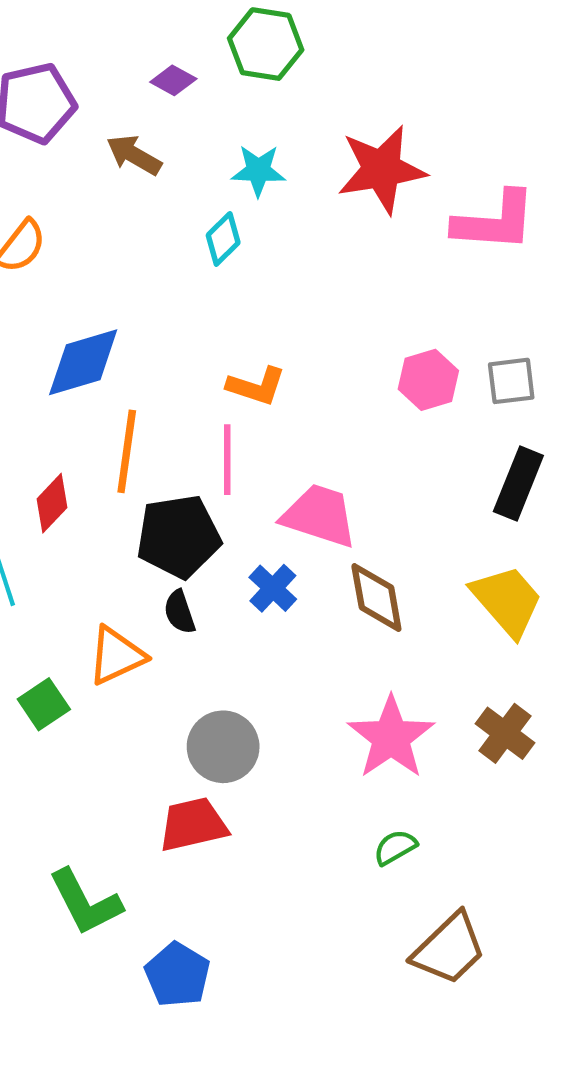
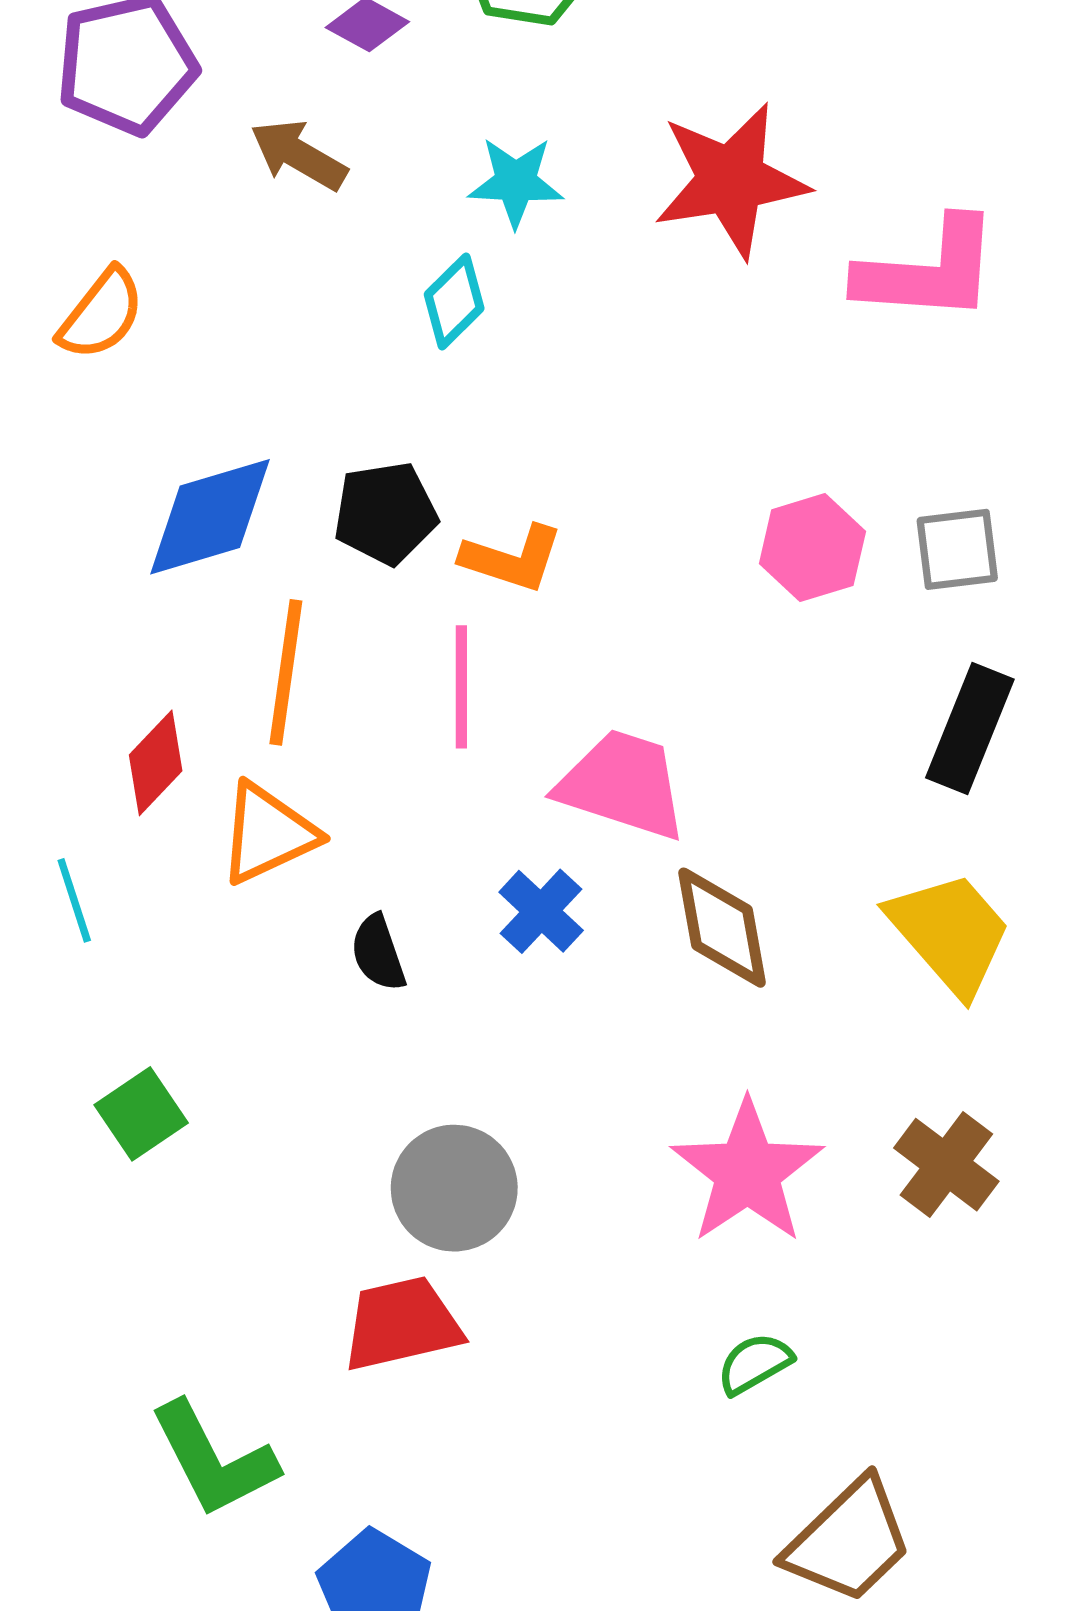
black pentagon: (179, 536) -> (385, 513), moved, size x0.7
orange triangle: (116, 656) -> (268, 833), moved

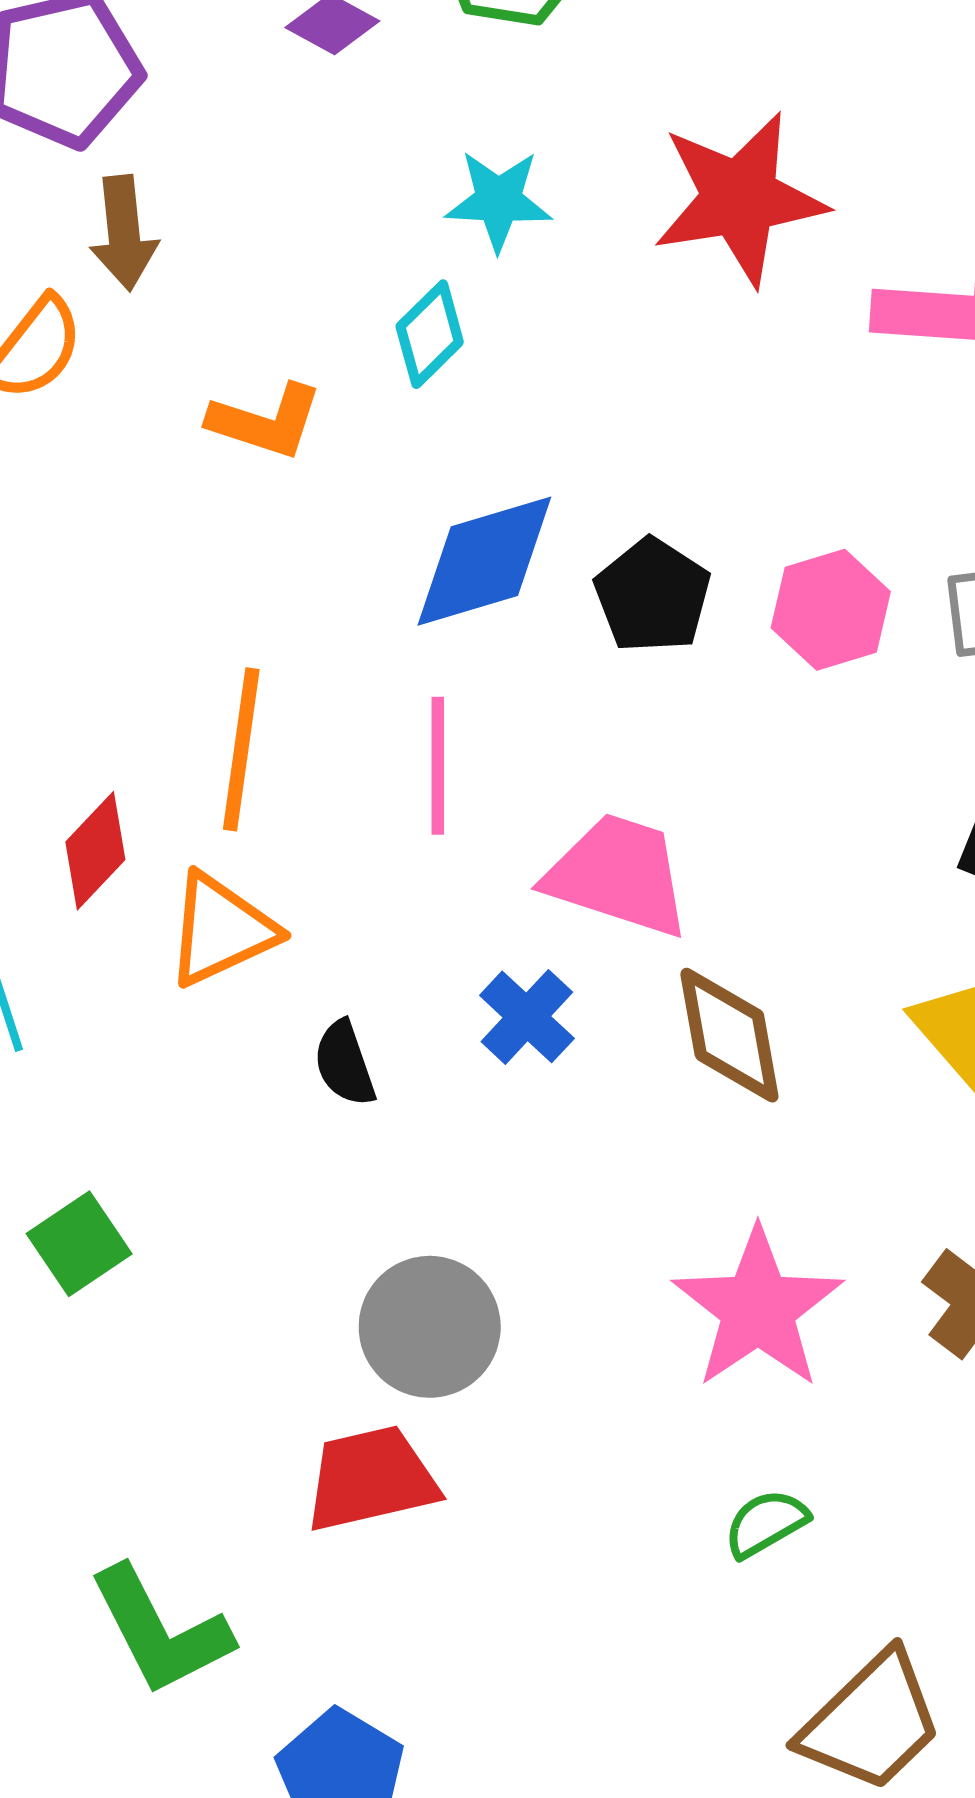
brown arrow: (299, 155) -> (124, 233), moved, turned -126
black pentagon: (385, 513) -> (652, 596), moved, turned -30
blue diamond: (210, 517) -> (484, 561), moved
orange L-shape: (512, 558) -> (266, 421), moved

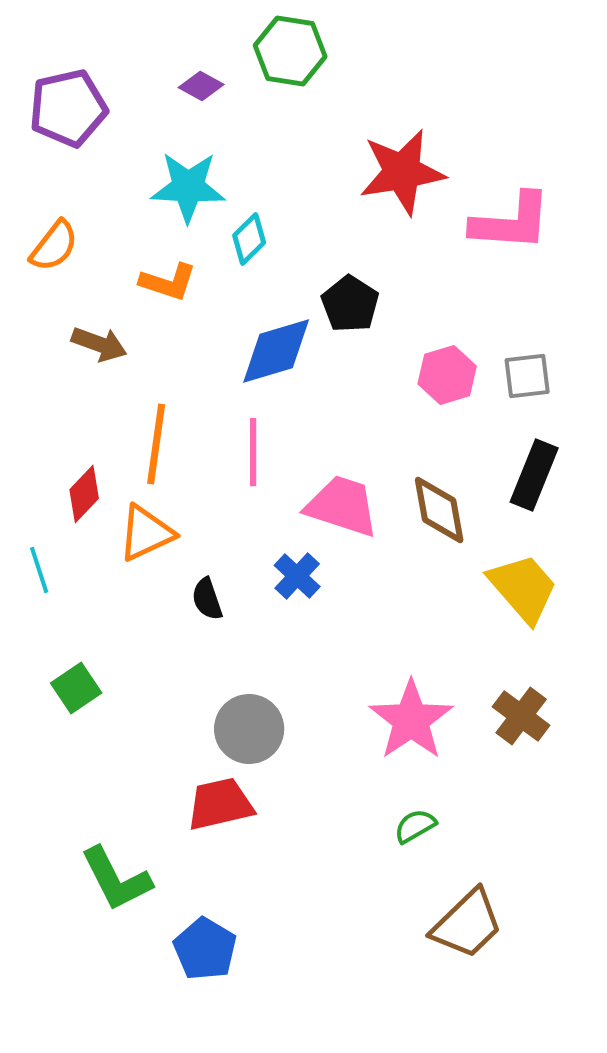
cyan star: (499, 200) -> (188, 187), moved, size x1.4
brown arrow: (124, 233) -> (99, 344), moved, turned -64
black pentagon: (652, 596) -> (350, 304), moved
brown diamond: (729, 1035) -> (439, 510), moved

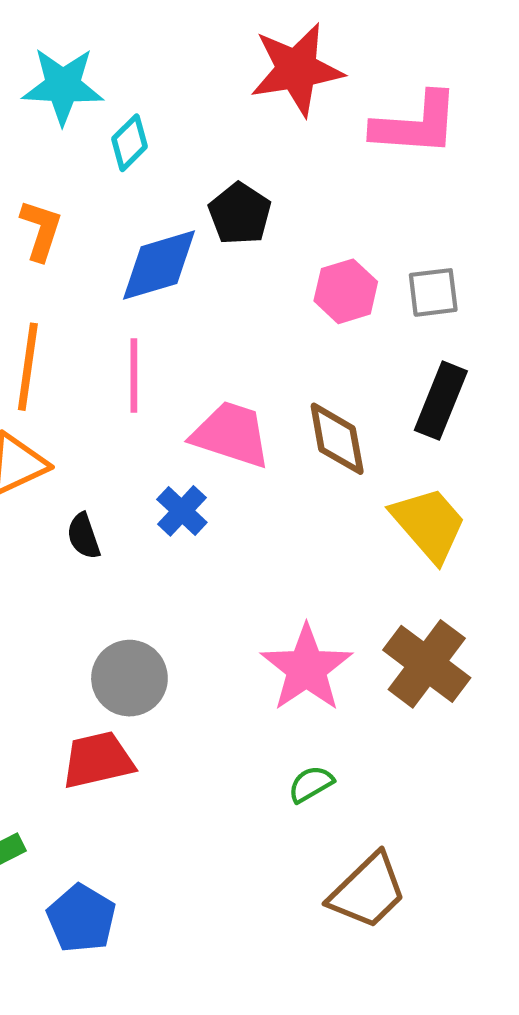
orange L-shape: (168, 282) -> (41, 230), moved, turned -90
brown cross: (521, 716) -> (427, 664), size x1.4

